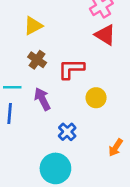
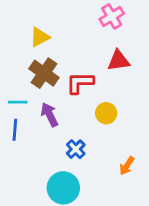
red triangle: (105, 35) -> (119, 61), moved, turned -40
brown cross: (37, 60) -> (44, 73), size x1.5

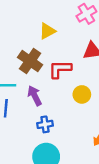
yellow triangle: (40, 37) -> (47, 31), moved
blue cross: (76, 149) -> (45, 124), moved, turned 35

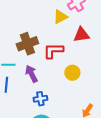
yellow triangle: (47, 31) -> (60, 17), moved
brown cross: (30, 61) -> (27, 44), turned 35

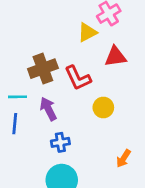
red L-shape: (53, 51) -> (78, 78), turned -115

